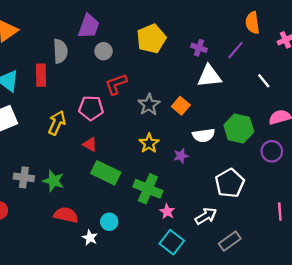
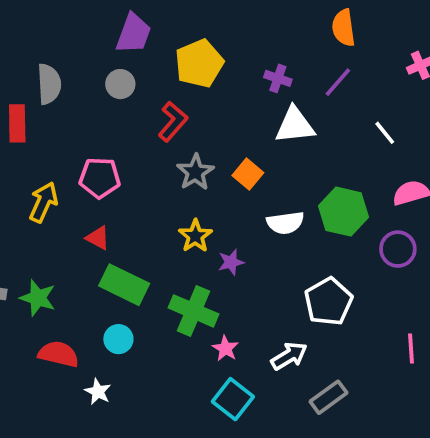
orange semicircle: (252, 23) -> (343, 28), moved
purple trapezoid: (89, 26) -> (133, 33), moved
red L-shape: (116, 84) -> (173, 122), moved, turned 150
purple star: (181, 156) -> (231, 262), moved
cyan circle: (109, 222) -> (118, 339), moved

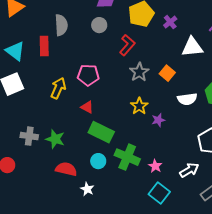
purple cross: (278, 78) -> (170, 22), moved, turned 32
green cross: (193, 311) -> (127, 157), moved

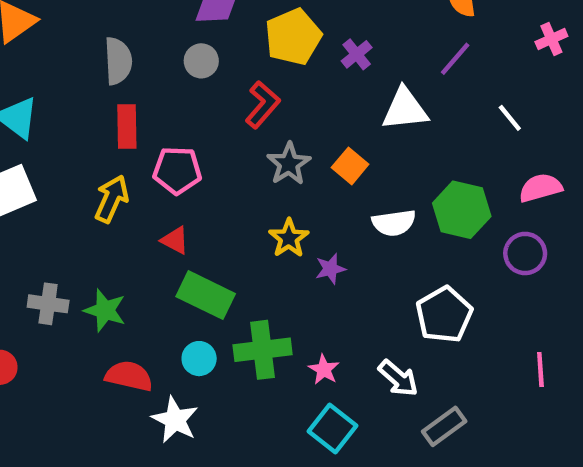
red rectangle: (44, 46) -> (127, 127), moved
green cross: (127, 157) -> (263, 350), turned -30
white arrow: (189, 170) -> (398, 378), turned 72
white star: (87, 189) -> (175, 420), size x1.5

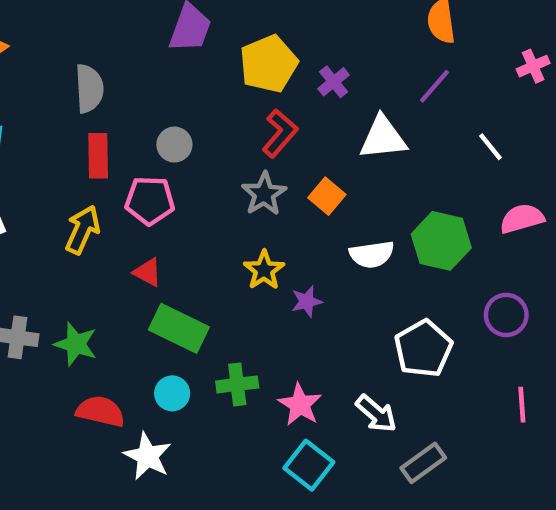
gray circle: (201, 61) -> (174, 145), moved
red L-shape: (263, 105) -> (280, 133), moved
purple circle: (525, 253) -> (506, 315), moved
green cross: (263, 350) -> (237, 384), size x0.7
pink star: (324, 369) -> (300, 405), size x1.4

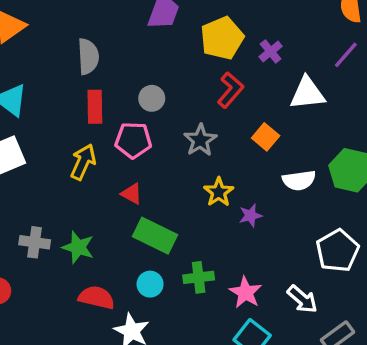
gray star: (264, 194) -> (200, 140), moved

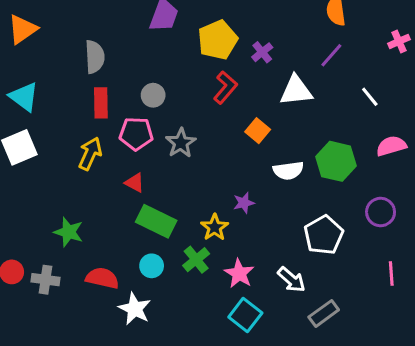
gray star: (200, 140) -> (181, 143), moved
yellow star: (219, 192) -> (215, 227), moved
gray cross: (35, 242) -> (46, 280), moved
green star: (78, 247) -> (69, 232), moved
green cross: (199, 277) -> (196, 260), turned -32

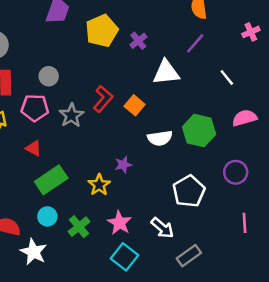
red L-shape: (225, 88) -> (103, 99), moved
green rectangle: (156, 221) -> (51, 180), turned -60
green cross: (196, 260) -> (79, 227), moved

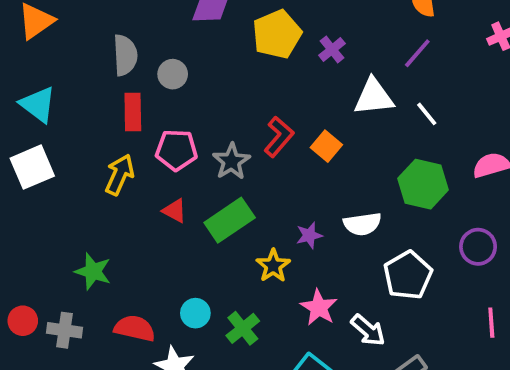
gray circle: (49, 76) -> (173, 74), moved
white line: (227, 77) -> (427, 114), moved
white semicircle: (160, 138) -> (362, 224), moved
green rectangle: (51, 180) -> (230, 220), moved
pink star: (119, 223) -> (319, 307), moved

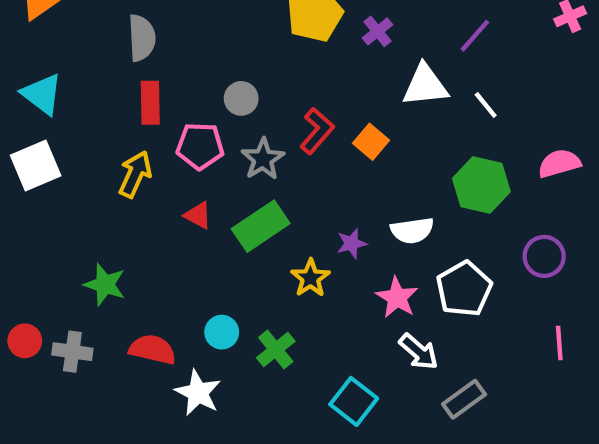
gray circle: (173, 74) -> (241, 98), moved
pink star: (319, 307) -> (397, 298), moved

